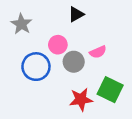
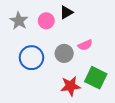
pink circle: (58, 45) -> (46, 21), moved

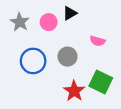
pink semicircle: (85, 45) -> (97, 41), moved, turned 40
red star: (70, 86) -> (74, 91), turned -30

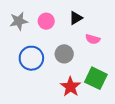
black triangle: (70, 13) -> (76, 18), moved
gray star: (20, 22) -> (19, 21), turned 30

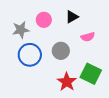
gray star: (19, 21) -> (21, 30), moved
pink semicircle: (93, 39) -> (88, 37), turned -32

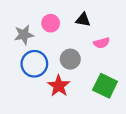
black triangle: (72, 17) -> (83, 20), turned 40
red star: (67, 82) -> (59, 86), moved

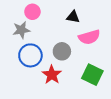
pink circle: (51, 23) -> (32, 12), moved
pink semicircle: (102, 43) -> (89, 37), size x1.5

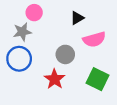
black triangle: (73, 17) -> (77, 18), turned -40
blue circle: (30, 55) -> (19, 59), moved

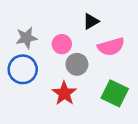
pink circle: (34, 13) -> (62, 44), moved

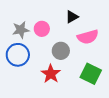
pink circle: (62, 44) -> (42, 29), moved

